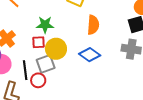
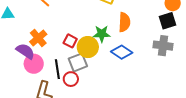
green star: (45, 25) -> (102, 34), moved
red square: (38, 42) -> (70, 41), turned 32

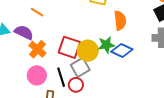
green star: (102, 34) -> (106, 45), moved
red square: (70, 41) -> (69, 47), size x1.6
purple semicircle: (25, 51) -> (24, 32), moved

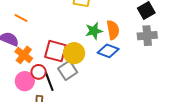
orange semicircle: (120, 20) -> (113, 30), moved
green star: (106, 45) -> (94, 31), moved
red circle: (76, 85) -> (39, 72), moved

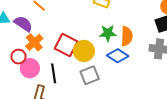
gray square: (68, 70) -> (90, 75), moved
red circle: (39, 72) -> (18, 57), moved

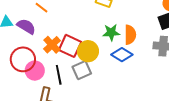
orange cross: (34, 42) -> (52, 45), moved
red circle: (18, 57) -> (23, 59), size x1.6
gray square: (90, 75) -> (82, 70), moved

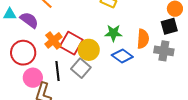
orange semicircle: (130, 35) -> (143, 39), moved
gray square: (82, 70) -> (81, 68), turned -30
pink circle: (35, 71) -> (33, 78), moved

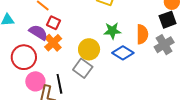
purple semicircle: (29, 20) -> (38, 32), moved
red square: (71, 43) -> (53, 23), moved, size x0.6
gray cross: (164, 51) -> (164, 45), turned -36
black line: (58, 71) -> (59, 84), moved

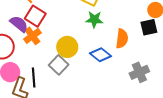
red square: (53, 23) -> (35, 16), size x1.5
green star: (112, 31) -> (94, 19), moved
gray cross: (164, 45) -> (139, 72), moved

